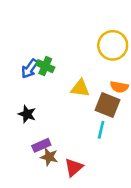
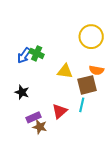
brown square: (108, 105) -> (87, 85), turned -36
red triangle: (74, 167) -> (60, 111), moved

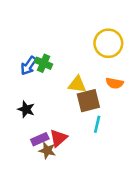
brown square: (87, 85) -> (88, 101), moved
red triangle: (60, 111) -> (58, 138), moved

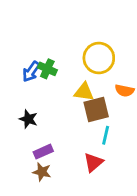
yellow circle: (108, 43) -> (99, 58), moved
red triangle: (58, 138) -> (93, 162), moved
brown star: (47, 150) -> (42, 172), moved

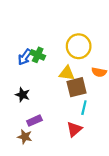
brown star: (42, 172) -> (25, 137), moved

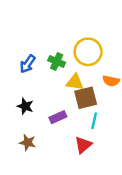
green cross: (38, 55) -> (57, 62), moved
purple rectangle: (34, 121) -> (58, 117), moved
brown star: (25, 137) -> (28, 143), moved

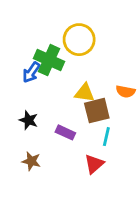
yellow circle: (88, 52) -> (79, 40), moved
green cross: (57, 62) -> (49, 60), moved, size x1.5
purple rectangle: (58, 117) -> (65, 132), turned 49

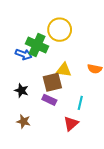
blue arrow: (31, 72) -> (24, 54), turned -105
brown square: (97, 111) -> (52, 82), moved

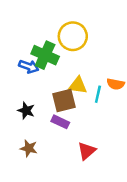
cyan line: (80, 103) -> (98, 94), moved

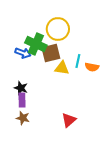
cyan line: (98, 94) -> (78, 61), moved
brown square: (64, 100) -> (51, 53), moved
purple rectangle: (60, 122) -> (22, 100), moved, turned 64

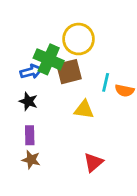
blue arrow: (23, 53) -> (31, 72), turned -35
yellow triangle: (62, 68) -> (84, 110), moved
black star: (21, 88) -> (28, 101), moved

